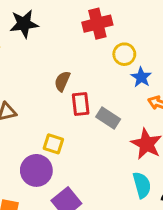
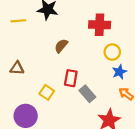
brown semicircle: (62, 81) -> (61, 46), moved
yellow square: (53, 144) -> (47, 92), moved

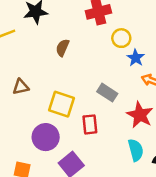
red rectangle: (71, 78) -> (90, 124), moved
yellow square: (47, 92) -> (61, 104), size x1.5

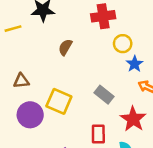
red rectangle: (90, 124) -> (98, 134), moved
purple circle: (46, 137) -> (30, 115), moved

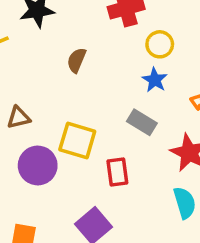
blue star: (135, 64) -> (155, 80), moved
red rectangle: (98, 134) -> (117, 172), moved

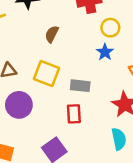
gray rectangle: (142, 122) -> (80, 86), moved, turned -30
yellow square: (77, 141) -> (46, 74), moved

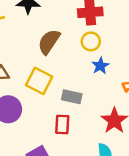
yellow circle: (110, 28) -> (91, 41), moved
brown semicircle: (52, 34) -> (49, 42), size x1.5

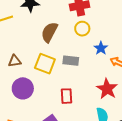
blue star: (100, 66) -> (101, 48), moved
gray rectangle: (72, 97) -> (71, 61), moved

